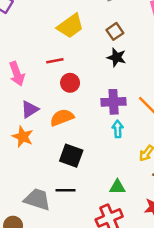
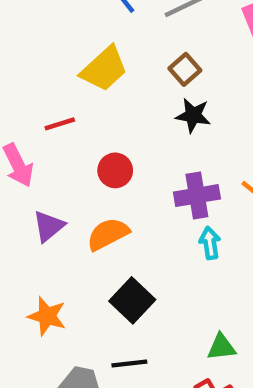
red line: (55, 61) -> (60, 124), moved
orange star: (23, 137) -> (47, 316), moved
black square: (71, 156) -> (132, 300), turned 30

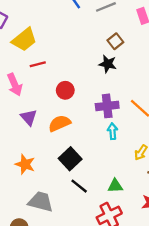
yellow trapezoid: (104, 69) -> (24, 40), moved
brown square: (185, 69) -> (115, 41), moved
purple triangle: (49, 226) -> (29, 117), turned -36
black line: (129, 364) -> (79, 186), moved, turned 42

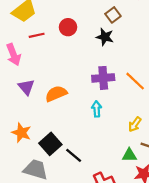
red circle: (65, 90) -> (68, 27), moved
cyan arrow: (112, 131) -> (97, 109), moved
black square: (70, 159) -> (50, 144), moved
green triangle: (115, 186) -> (129, 155), moved

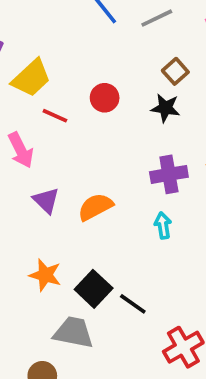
red line: (37, 35) -> (55, 116), turned 42

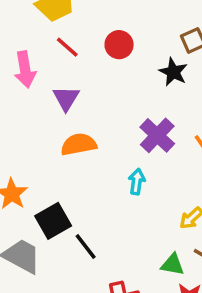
purple cross: (169, 174) -> (157, 135), turned 36
purple triangle: (46, 201) -> (66, 98), moved

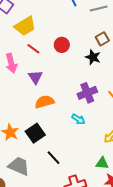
purple cross: (157, 135) -> (87, 93), turned 30
cyan arrow: (137, 182) -> (78, 119), turned 120
black square: (53, 221) -> (35, 133), moved

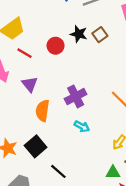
black star: (93, 57) -> (79, 34), moved
purple cross: (87, 93) -> (76, 96), moved
orange semicircle: (45, 102) -> (43, 111), turned -60

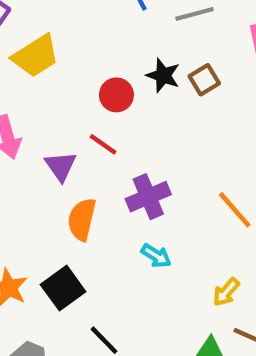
red line: (25, 53) -> (103, 144), moved

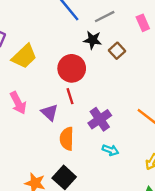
black star: (163, 75) -> (93, 40), moved
red circle: (116, 95) -> (72, 68), size x1.5
red line: (103, 144) -> (70, 96), turned 49

